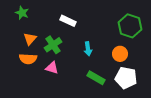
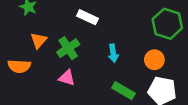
orange semicircle: (28, 59) -> (19, 66), moved

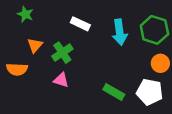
cyan arrow: (113, 53) -> (120, 32), moved, size x1.5
orange circle: (154, 60) -> (160, 63), moved

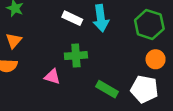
cyan arrow: (120, 32) -> (101, 18), moved
orange triangle: (35, 45) -> (14, 41), moved
green cross: (62, 53) -> (76, 56), moved, turned 30

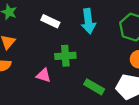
white rectangle: (72, 18) -> (50, 21), moved

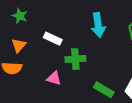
white rectangle: (50, 21) -> (53, 39), moved

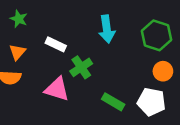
green cross: (75, 59) -> (81, 67), turned -30
pink triangle: (54, 78) -> (57, 89), size x1.5

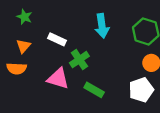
green rectangle: (113, 102) -> (94, 90), moved
white pentagon: (151, 102) -> (141, 90), turned -30

